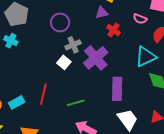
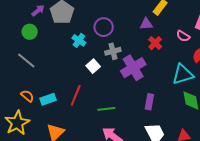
cyan cross: (11, 41) -> (79, 40), moved
white square: (64, 62) -> (93, 66), moved
purple rectangle: (117, 89) -> (149, 102), size x0.7

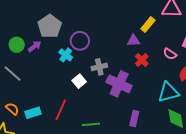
purple arrow: (38, 11) -> (35, 46), moved
purple circle: (104, 27) -> (80, 41), moved
purple cross: (133, 68) -> (119, 84), turned -35

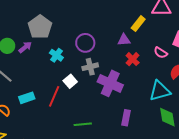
purple circle: (80, 41) -> (85, 43), moved
red line: (61, 110) -> (54, 96), moved
cyan rectangle: (33, 113) -> (27, 98), moved

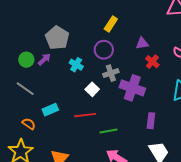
yellow rectangle: (138, 24) -> (111, 24), moved
red line: (54, 96) -> (85, 115), moved, turned 65

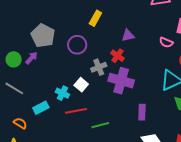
purple circle: (104, 50) -> (77, 45), moved
red cross: (152, 62) -> (117, 56), moved
cyan cross: (76, 65) -> (62, 93), moved

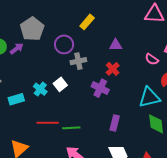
red cross: (117, 56) -> (113, 69), moved
gray cross: (99, 67) -> (78, 61), moved
purple cross: (121, 81) -> (100, 88), size x0.7
red line: (76, 111) -> (48, 123), moved

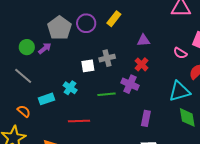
purple circle: (64, 44) -> (86, 23), moved
white square: (60, 84) -> (88, 66), moved, turned 32
green line: (71, 128) -> (107, 94), moved

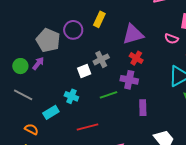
purple triangle: (143, 40) -> (133, 34), size x1.6
purple rectangle: (146, 118) -> (143, 108), moved

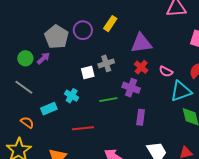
pink semicircle: (172, 39) -> (166, 71), moved

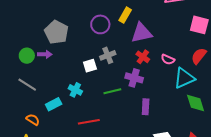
yellow rectangle: (110, 24) -> (125, 15), moved
purple circle: (83, 30) -> (100, 24), moved
purple arrow: (43, 58) -> (45, 54), turned 48

